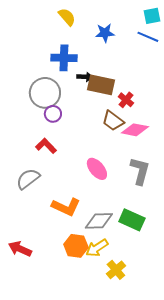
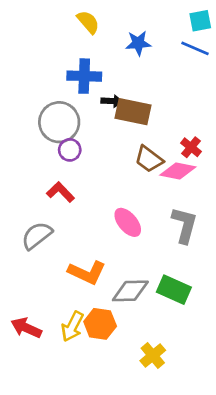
red cross: (126, 100) -> (191, 147), moved
yellow arrow: (97, 248) -> (72, 327), moved, turned -30

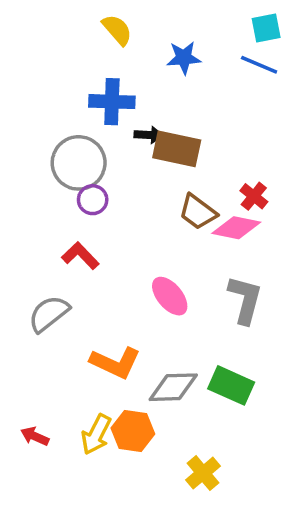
red arrow: (26, 328) -> (35, 436), size x0.7

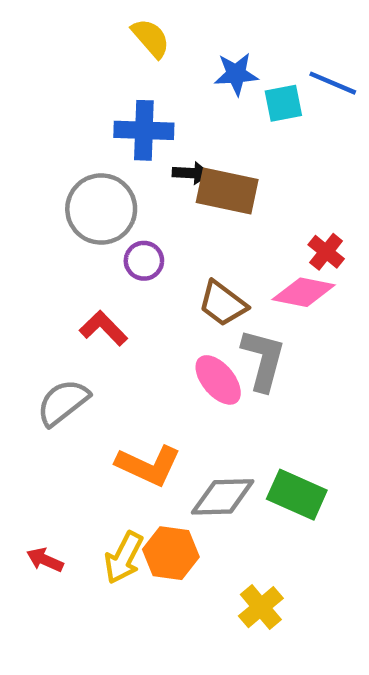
cyan square: (266, 28) -> (283, 103), moved
purple circle: (93, 200) -> (144, 261), moved
brown trapezoid: (198, 212) -> (223, 303), moved
gray L-shape: (245, 300) -> (263, 360), moved

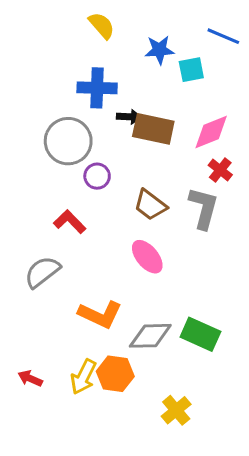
blue line: (333, 83) -> (223, 36), moved
pink diamond: (304, 292) -> (211, 132), moved, turned -33
gray L-shape: (263, 360) -> (204, 208), moved

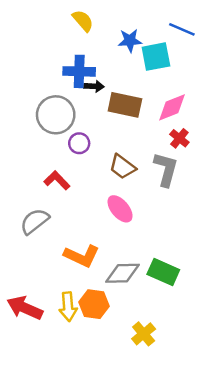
cyan square: (191, 70) -> (156, 57), size x1.4
black arrow: (129, 117) -> (94, 86), moved
yellow arrow: (83, 377) -> (68, 307), turned -32
red arrow: (30, 378) -> (25, 308), size x1.8

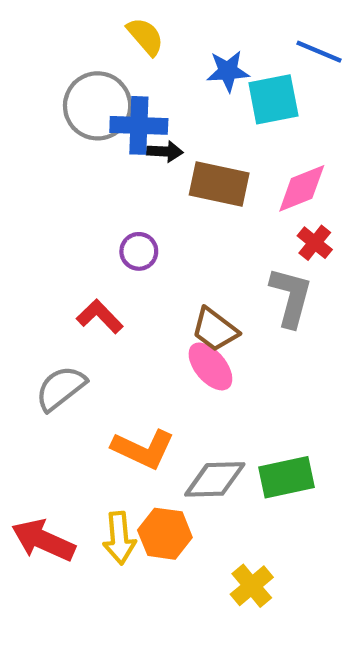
gray circle: (56, 115) -> (98, 106), moved
brown trapezoid: (122, 167) -> (215, 330), moved
green rectangle: (163, 272) -> (286, 477), turned -36

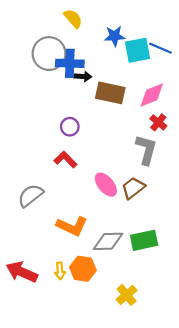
blue line: (319, 52) -> (160, 48), moved
red L-shape: (100, 317) -> (65, 159), moved
brown trapezoid: (215, 330) -> (133, 188), moved, turned 105
yellow arrow: (119, 538) -> (60, 271), size x0.7

